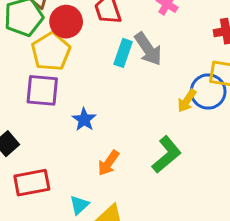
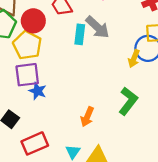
blue star: (84, 120) -> (38, 91), moved

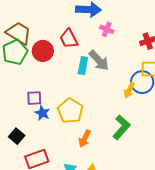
yellow pentagon: (27, 45) -> (70, 111), moved
purple square: (27, 75) -> (34, 98), size x0.7

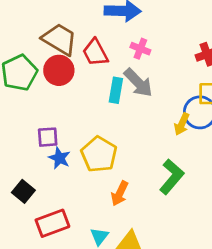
pink cross: (107, 29) -> (140, 49), moved
brown trapezoid: (19, 33) -> (60, 39), moved

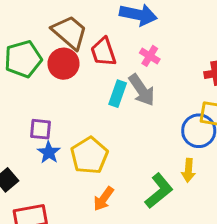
yellow arrow: (182, 124) -> (188, 170), moved, turned -30

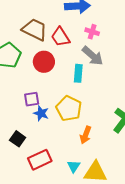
red circle: (64, 64) -> (44, 62), moved
cyan rectangle: (118, 94) -> (78, 73), moved

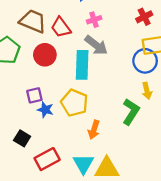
pink cross: (92, 32) -> (94, 20), turned -32
cyan rectangle: (78, 73) -> (82, 65), size x1.5
cyan triangle: (74, 166) -> (83, 164), size x1.5

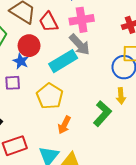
pink cross: (94, 20) -> (82, 20), size x1.6
cyan rectangle: (82, 65) -> (63, 61), turned 48
blue star: (45, 110) -> (21, 61), moved

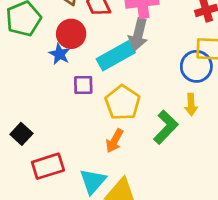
gray arrow: (80, 45) -> (138, 34), turned 55
purple square: (13, 83) -> (83, 85), moved
yellow pentagon: (50, 96) -> (123, 103), moved

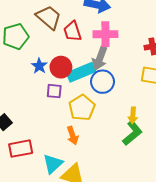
red circle: (71, 34) -> (61, 67), moved
blue circle: (196, 66) -> (102, 82), moved
green L-shape: (166, 127) -> (132, 133), moved
orange arrow: (115, 141) -> (73, 135), turned -54

